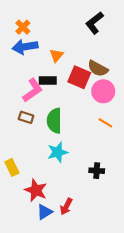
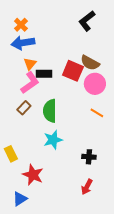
orange triangle: (56, 55) -> (30, 64), moved
brown rectangle: (26, 117) -> (24, 108), turned -64
red arrow: (66, 207) -> (87, 187), moved
blue triangle: (45, 212) -> (20, 199), moved

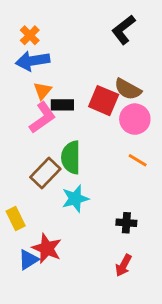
brown rectangle: (24, 108) -> (45, 173), moved, size x1.5
blue triangle: (20, 199) -> (28, 260), moved

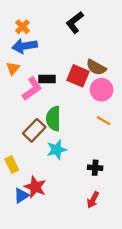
black L-shape: (123, 30) -> (75, 22), moved
orange triangle: (43, 91) -> (13, 68), moved

